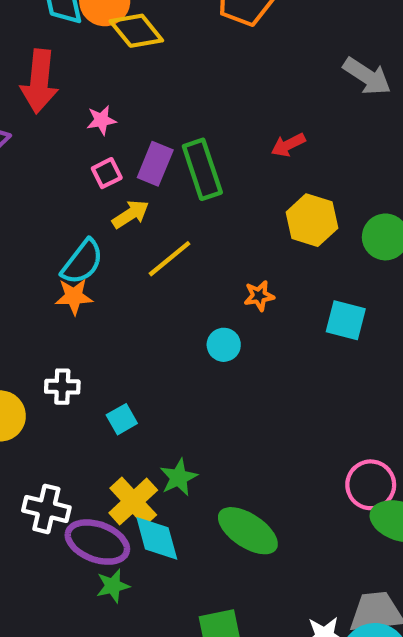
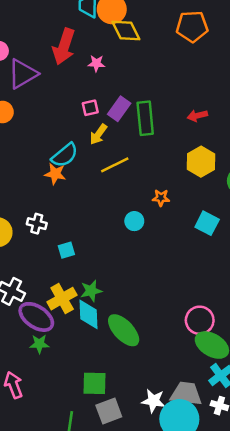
pink star: (101, 120) -> (96, 63), moved
yellow arrow: (131, 214) -> (98, 134), turned 145
cyan diamond: (157, 538) -> (88, 314), moved

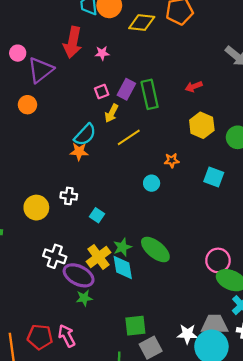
yellow diamond: (126, 30) -> (142, 23), moved, turned -50
cyan square: (66, 250) -> (97, 215), turned -32
green ellipse: (124, 330) -> (155, 249), moved

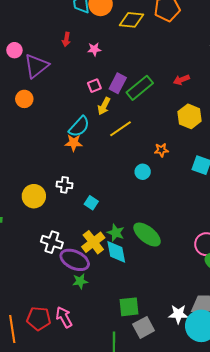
red arrow: (73, 42) -> (66, 39), size x0.5
green rectangle: (150, 94) -> (140, 88), turned 64
green star: (122, 247) -> (116, 233), turned -30

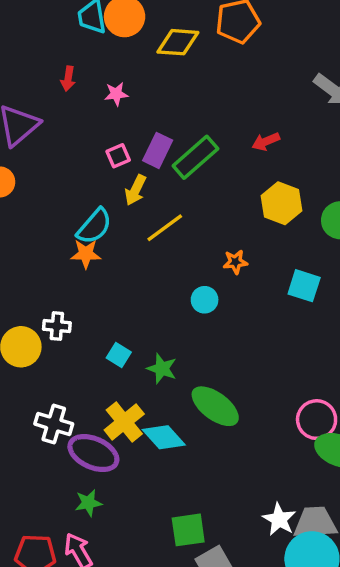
white cross: (64, 185) -> (57, 326), moved
green star: (116, 233) -> (162, 369), moved
cyan diamond: (116, 252) -> (164, 437), turned -30
green star: (80, 281) -> (88, 503), moved
white star: (178, 314) -> (279, 519), moved, turned 30

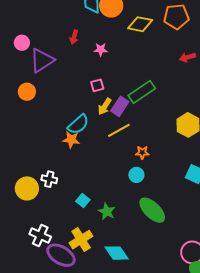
red arrow: (266, 142) -> (187, 57), moved
purple rectangle: (158, 150) -> (120, 106), moved
orange star: (235, 262) -> (142, 152), moved
green ellipse: (215, 406) -> (152, 210), moved
cyan diamond: (164, 437) -> (117, 253), moved

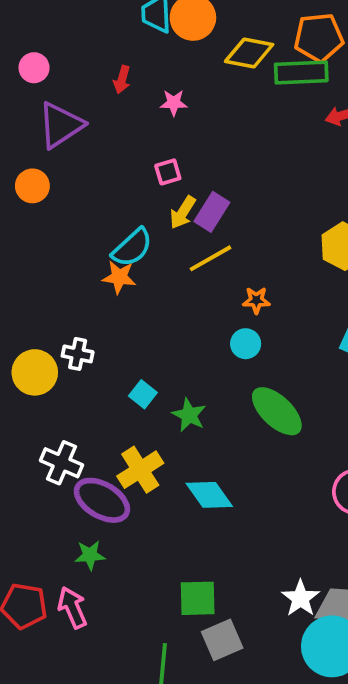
pink circle: (22, 43) -> (34, 68), moved
green rectangle: (142, 92) -> (301, 72), moved, turned 32

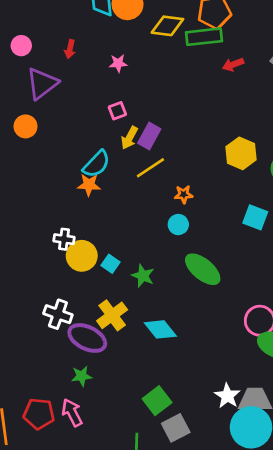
red arrow: (122, 80) -> (70, 49), moved
yellow circle: (35, 372) -> (82, 256), moved
green square: (198, 598) -> (157, 401), turned -32

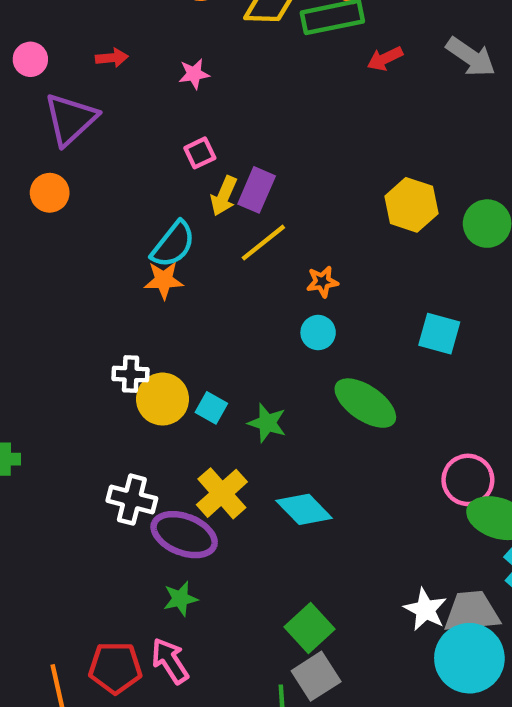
red arrow: (70, 49) -> (112, 58), turned -102
cyan square: (255, 217) -> (439, 334), moved
gray square: (176, 428) -> (316, 676), moved

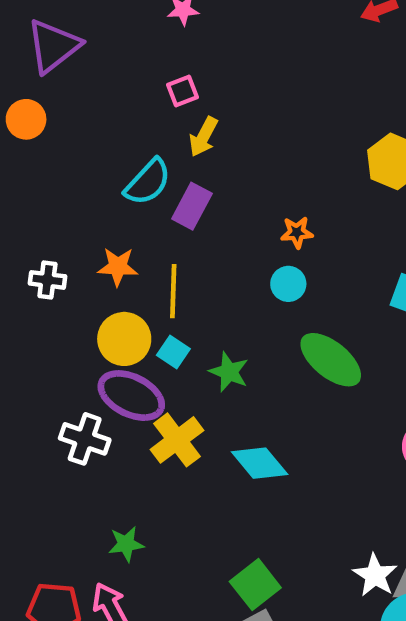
purple rectangle: (257, 190) -> (192, 206), moved
yellow line: (263, 243) -> (173, 291), moved, turned -54
orange star: (164, 280) -> (118, 267), moved
white cross: (131, 374) -> (47, 280), moved
purple ellipse: (184, 535) -> (131, 396), moved

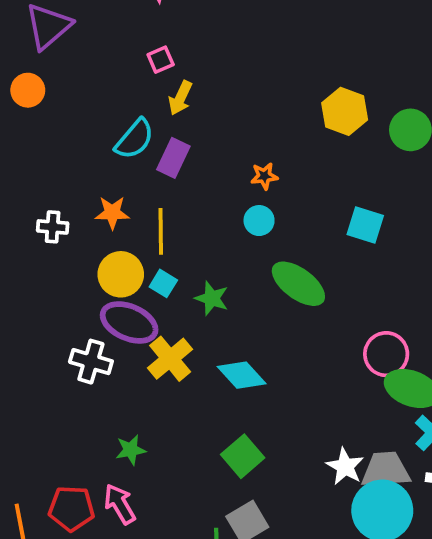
green square: (255, 585) -> (243, 456), moved

